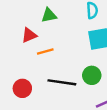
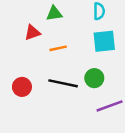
orange line: (45, 52) -> (58, 48), moved

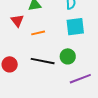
red triangle: (32, 33) -> (17, 21), turned -48

